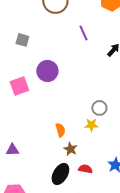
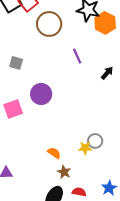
gray circle: (99, 108) -> (95, 141), moved
orange semicircle: (60, 130) -> (54, 153), turned -40

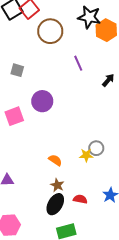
brown star: (64, 172) -> (57, 185), moved

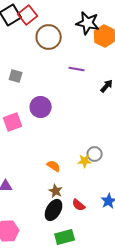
purple line: (78, 63) -> (77, 69), turned -56
red semicircle: (80, 199) -> (79, 205), turned -152

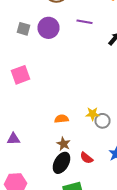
purple circle: (41, 107) -> (48, 28), moved
gray circle: (95, 154) -> (102, 121), moved
orange semicircle: (54, 166) -> (62, 119), turned -40

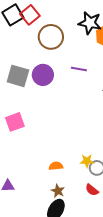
gray square: (24, 29) -> (18, 76), size x1.6
red semicircle: (86, 158) -> (92, 190), moved

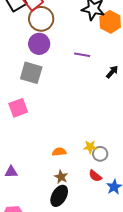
brown circle: (51, 37) -> (41, 19), moved
purple circle: (43, 75) -> (39, 44), moved
gray square: (18, 76) -> (31, 73), moved

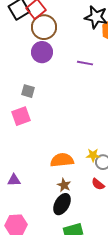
gray square: (31, 73) -> (28, 91), moved, size x0.6
orange semicircle: (59, 152) -> (62, 160), size x1.6

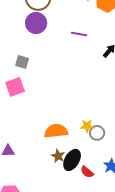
red semicircle: (98, 184) -> (87, 172), moved
black ellipse: (62, 204) -> (72, 160), moved

